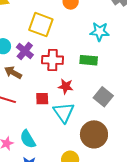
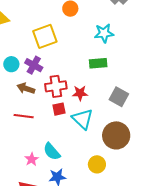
yellow square: (41, 25) -> (45, 36), turned -30
red cross: (53, 60) -> (56, 86), moved

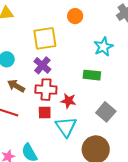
cyan star: (104, 33) -> (103, 47), turned -30
purple cross: (34, 65) -> (42, 65), moved

